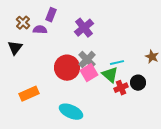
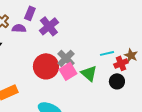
purple cross: (84, 28) -> (49, 26), moved
cyan line: (117, 63) -> (107, 53), moved
red cross: (121, 88) -> (121, 63), moved

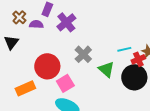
red circle: (46, 66) -> (47, 66), moved
pink square: (68, 71) -> (65, 83), moved
black circle: (117, 81) -> (134, 77), size x1.6

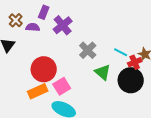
cyan line: (124, 49) -> (121, 52), turned 40
gray cross: (83, 54) -> (88, 50), moved
orange rectangle: (25, 88) -> (38, 91), moved

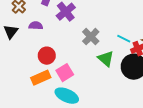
purple semicircle: (33, 27) -> (36, 26), moved
red circle: (44, 69) -> (47, 56), size x0.7

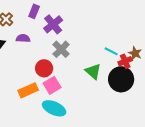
gray cross: (91, 37) -> (61, 49), moved
red circle: (47, 56) -> (44, 68), moved

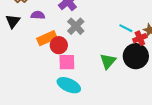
green triangle: (93, 71) -> (108, 61), moved, turned 30
pink square: (52, 85) -> (67, 62), turned 30
orange rectangle: (28, 90) -> (47, 38), moved

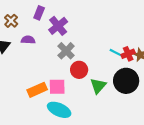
orange rectangle: (47, 38) -> (37, 90), moved
red cross: (140, 38) -> (128, 54), moved
red circle: (59, 45) -> (79, 70), moved

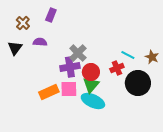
purple cross: (58, 26) -> (70, 67), moved, turned 30
red cross: (128, 54) -> (117, 68), moved
green triangle: (98, 86) -> (91, 85), moved
cyan ellipse: (59, 110) -> (93, 101), moved

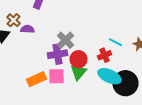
brown cross: (23, 23) -> (14, 20), moved
black circle: (138, 83) -> (126, 83), moved
cyan ellipse: (93, 101) -> (110, 76), moved

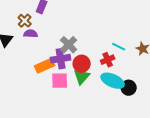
brown cross: (14, 20) -> (25, 21), moved
orange rectangle: (36, 79) -> (45, 66), moved
black circle: (126, 83) -> (129, 88), size x0.6

